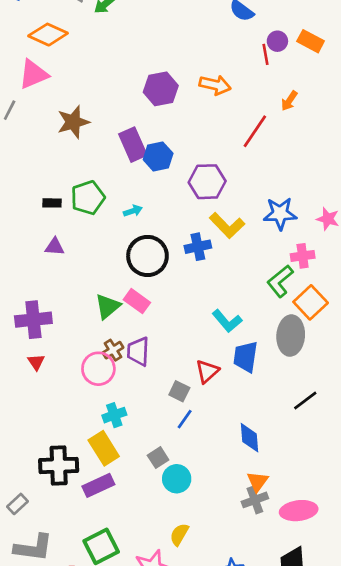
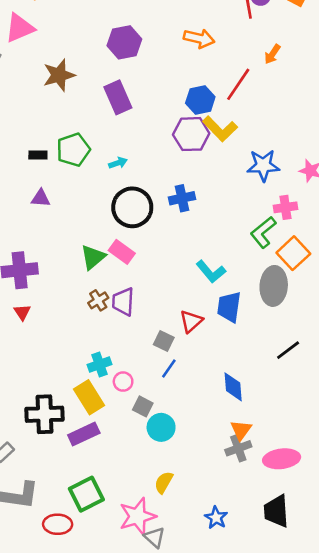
purple hexagon: (161, 89) -> (124, 42), moved
blue hexagon: (158, 157) -> (200, 100), moved
yellow L-shape: (227, 225) -> (220, 129), moved
pink circle: (98, 369) -> (123, 382), moved, size x0.6
gray square: (158, 458) -> (143, 406), turned -30

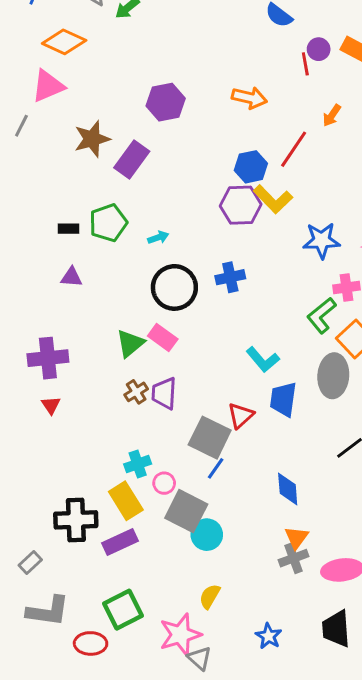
purple rectangle: (118, 97) -> (132, 160), moved, turned 60
gray square: (164, 341) -> (210, 438), size x1.8
gray square: (143, 406) -> (186, 511), size x1.8

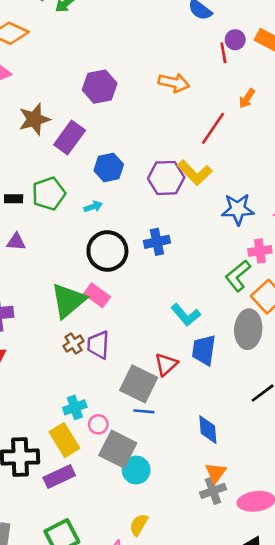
blue hexagon: (251, 167) -> (109, 167), moved
green triangle: (130, 343) -> (68, 300), size x1.4
blue line: (216, 468) -> (144, 411), turned 60

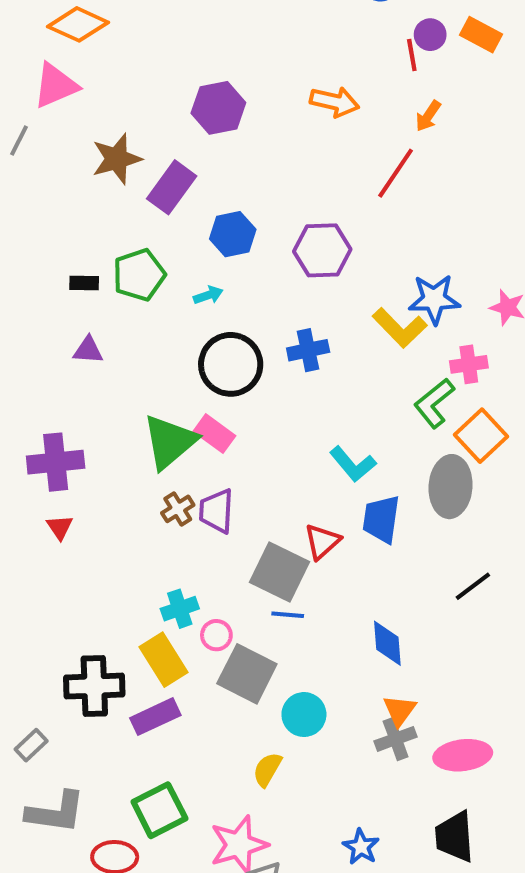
orange arrow: (247, 98) -> (428, 116), moved
yellow L-shape: (195, 173) -> (400, 328), moved
cyan circle: (136, 470) -> (304, 715), moved
yellow semicircle: (139, 525) -> (267, 769), moved

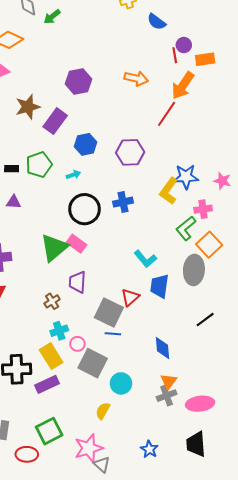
orange rectangle: (481, 35) -> (205, 59), moved, turned -36
orange arrow: (428, 116) -> (183, 86), size x1.8
yellow L-shape: (400, 328) -> (169, 191), turned 80
brown cross: (178, 509) -> (52, 301), moved

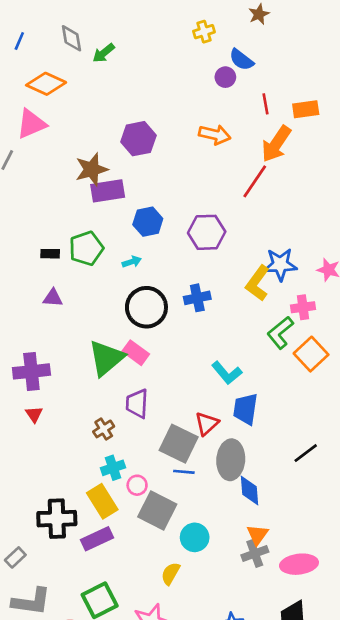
purple circle: (184, 45) -> (225, 77), moved
brown star: (28, 107) -> (92, 169), moved
purple rectangle: (55, 121) -> (108, 191), turned 45
gray ellipse: (194, 270) -> (231, 460), moved

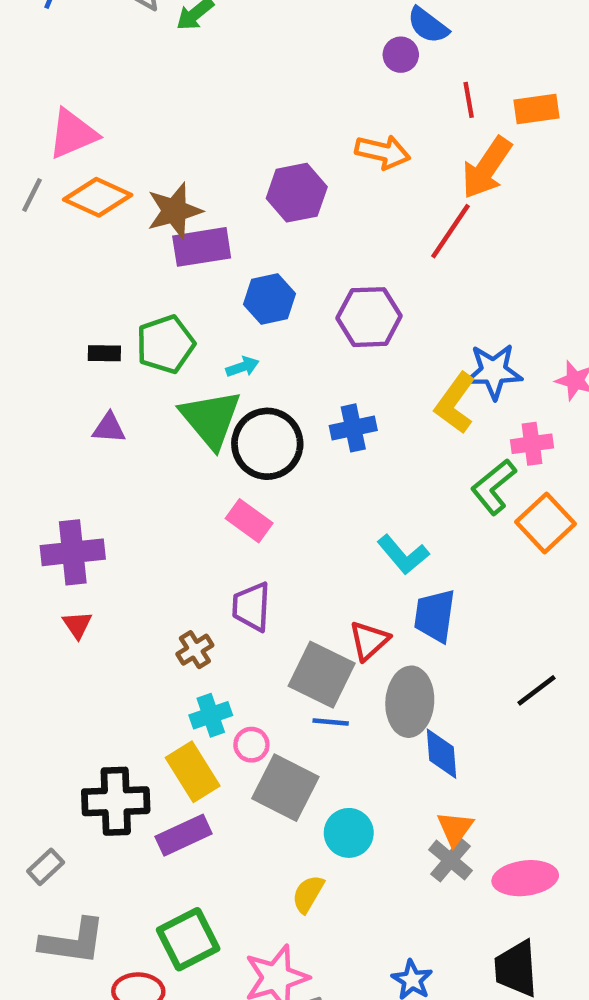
orange diamond: (46, 84) -> (98, 197), moved
purple hexagon: (138, 139) -> (297, 193), moved
green triangle: (106, 358) -> (211, 419), moved, turned -30
gray cross: (255, 553) -> (451, 860), turned -30

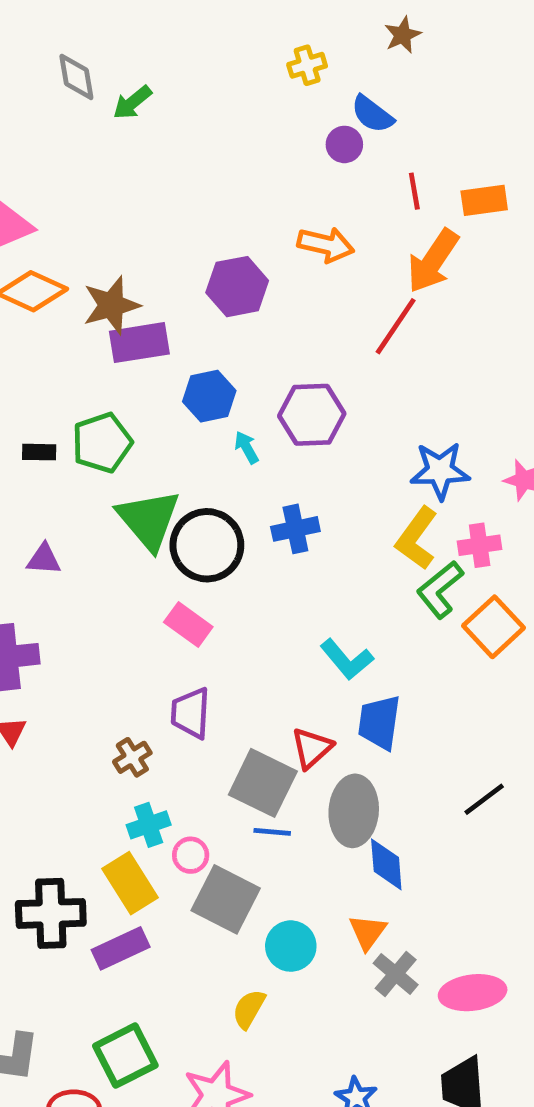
cyan arrow: (242, 367) -> (247, 447), moved, turned -100
yellow L-shape: (455, 403) -> (417, 538), moved
purple triangle: (109, 428) -> (44, 559), moved
orange triangle: (455, 828) -> (368, 932), moved

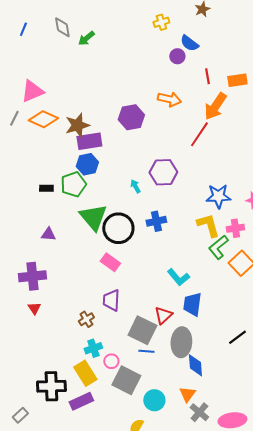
blue hexagon: (209, 396) -> (87, 164), moved
yellow L-shape: (417, 538) -> (208, 225), turned 128

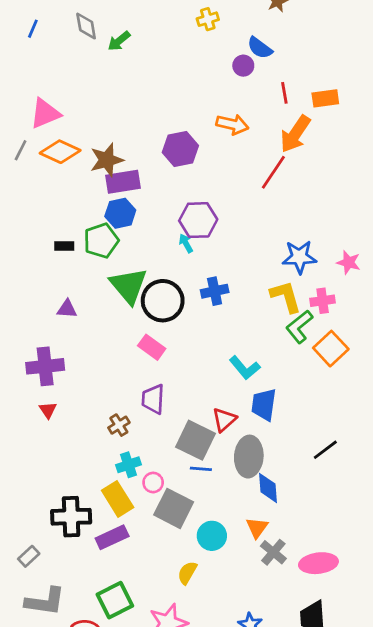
yellow cross: (161, 22) -> (208, 19), moved
purple hexagon: (163, 172) -> (198, 220), moved

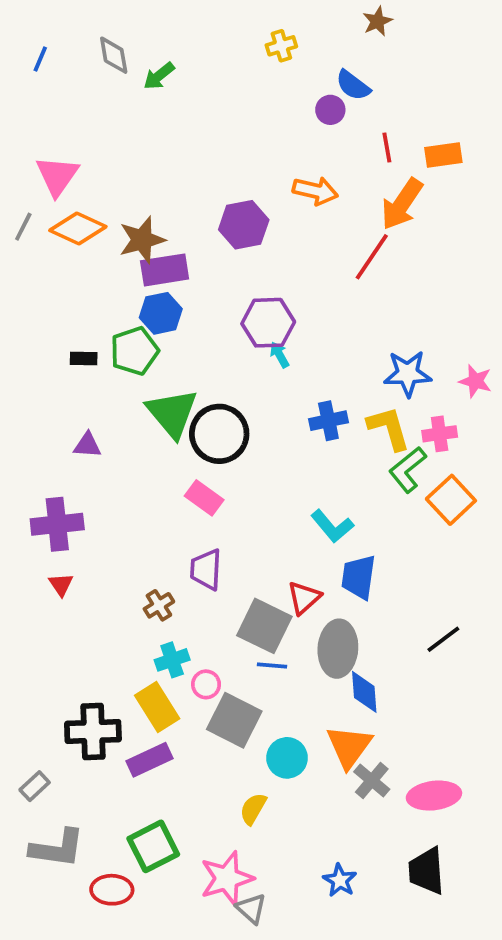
pink triangle: (45, 113) -> (57, 176), turned -32
cyan arrow: (186, 243) -> (279, 355), moved
blue cross: (215, 291) -> (328, 421), moved
orange triangle: (257, 528) -> (349, 747), size x1.5

